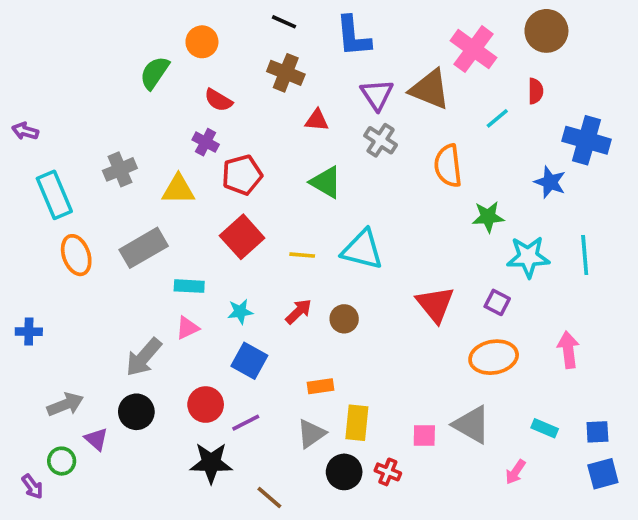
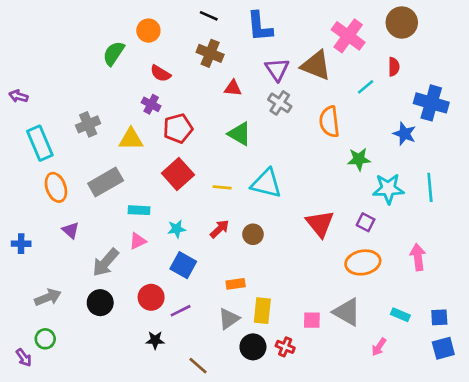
purple triangle: (96, 439) -> (71, 230), moved
black star: (211, 463) -> (155, 340), size x0.6

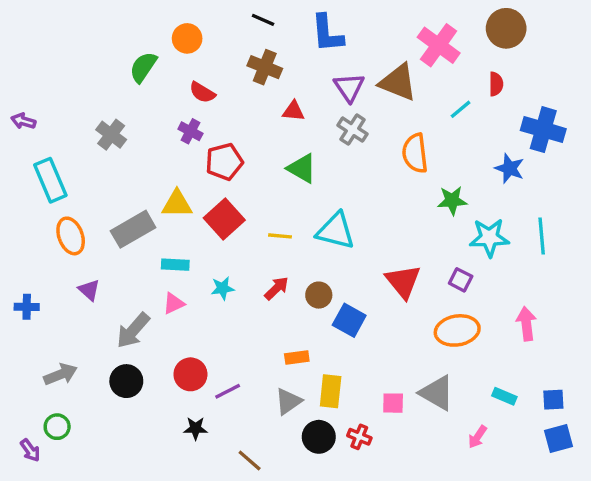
gray cross: (88, 124) -> (111, 135), moved, turned -30
yellow triangle: (131, 139) -> (177, 204), moved
blue square: (183, 265) -> (349, 320), moved

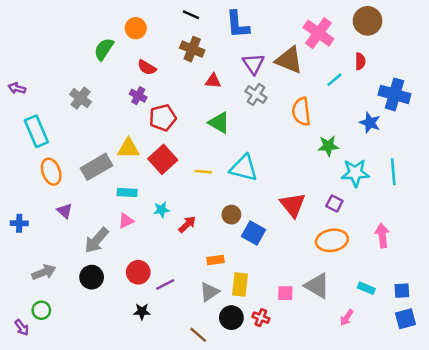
red arrow: (277, 288) -> (187, 224), moved
brown line: (250, 460) -> (198, 335), moved

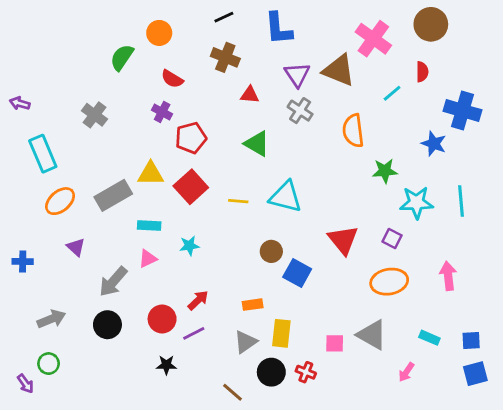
black line: (191, 15) -> (224, 17), turned -49
orange ellipse: (51, 172) -> (60, 201), turned 70
red arrow: (187, 224) -> (198, 300), moved

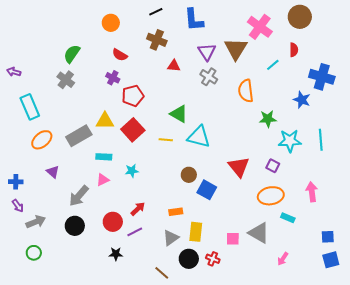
green semicircle: (122, 57) -> (72, 54), moved
brown triangle: (339, 70) -> (236, 49), turned 40
green triangle: (257, 144) -> (179, 114), moved
cyan rectangle: (429, 338) -> (288, 218), moved
purple arrow: (26, 384) -> (18, 206), moved

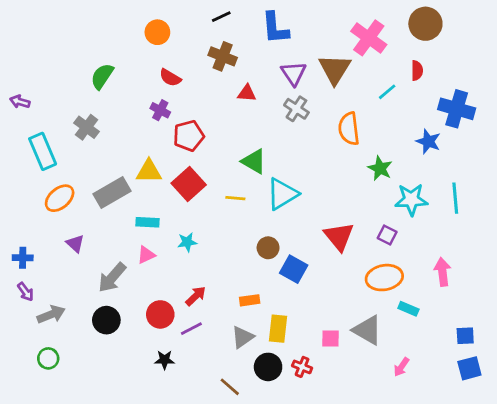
gray cross: (66, 80) -> (87, 127), moved
green star: (268, 119) -> (380, 168), turned 30
cyan triangle: (199, 137) -> (282, 194), turned -45

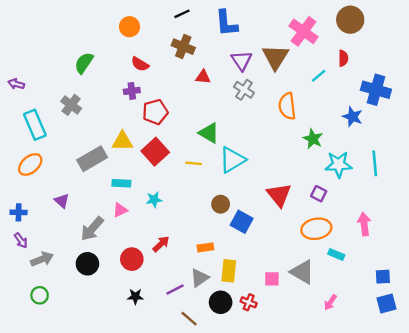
purple cross: (160, 110) -> (132, 91), turned -35
orange ellipse: (60, 198) -> (30, 165), moved
purple line: (191, 329) -> (175, 289), moved

